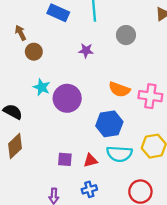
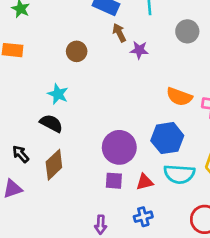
brown arrow: (20, 33) -> (119, 33), moved
cyan star: (42, 87) -> (58, 94), moved
purple circle: (67, 98) -> (119, 147), moved

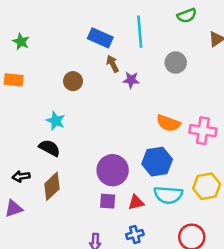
black arrow: (21, 154) -> (21, 176), turned -56

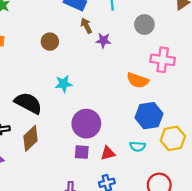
cyan star: (56, 121) -> (64, 84), moved, turned -30
pink cross: (203, 131) -> (163, 60), moved
black semicircle: (49, 148) -> (28, 103), size x1.4
blue hexagon: (157, 162) -> (149, 116), moved
cyan semicircle: (168, 195) -> (138, 146), size x0.6

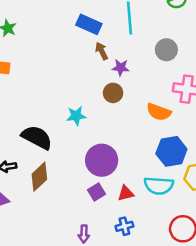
brown circle: (50, 42) -> (113, 93), moved
cyan semicircle: (138, 146) -> (159, 186), size x1.6
purple square: (82, 152) -> (97, 192), turned -35

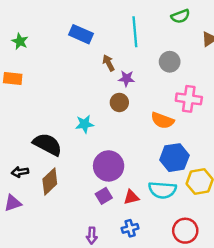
blue rectangle: (89, 24) -> (81, 34), moved

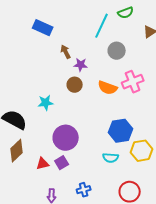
cyan line: (135, 32) -> (102, 26), moved, turned 30
pink cross: (189, 99) -> (133, 82), turned -30
orange semicircle: (162, 120) -> (108, 88), moved
cyan semicircle: (162, 190) -> (111, 158), size x0.7
red triangle: (131, 197) -> (43, 164), moved

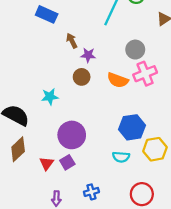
gray circle: (117, 51) -> (135, 50), moved
red triangle: (43, 164) -> (47, 163), turned -40

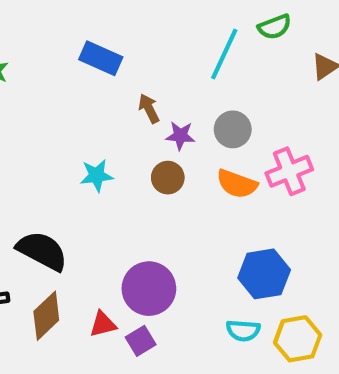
gray circle: (135, 50) -> (233, 129), moved
cyan star: (50, 97) -> (97, 175), moved
yellow hexagon: (155, 149) -> (298, 339), moved
red triangle: (47, 163) -> (103, 324), moved, turned 40

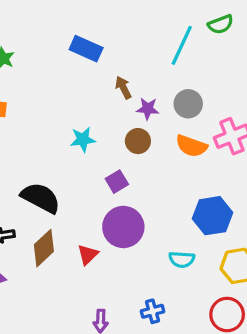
red triangle: (103, 324) -> (88, 255), turned -30
cyan semicircle: (243, 330) -> (182, 259), moved
purple square: (141, 341) -> (117, 182), moved

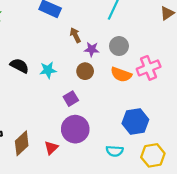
black semicircle: (41, 198) -> (19, 66), moved, size x0.7

